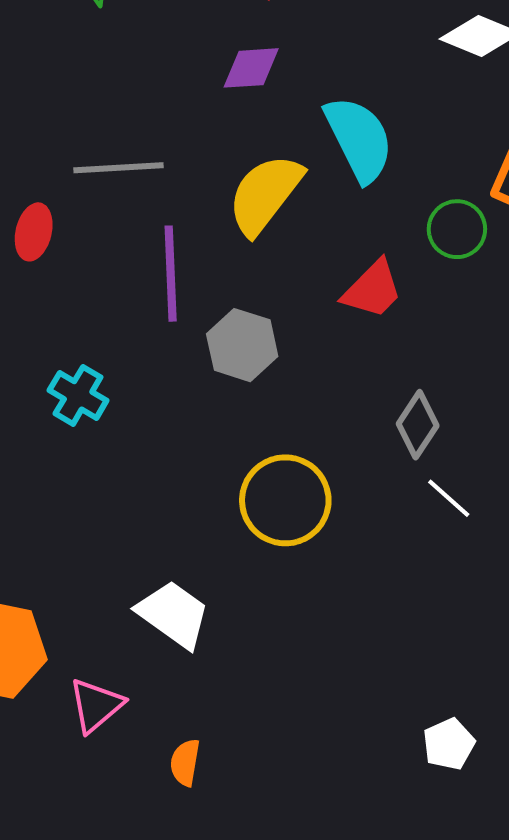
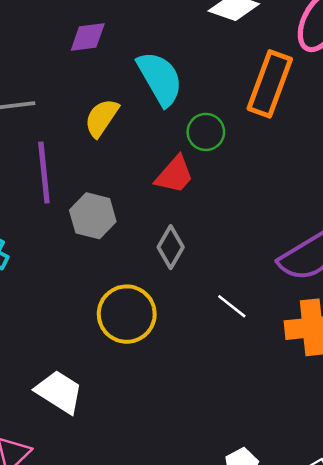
yellow semicircle: (265, 194) -> (102, 118), size x0.7
green circle: (457, 229) -> (206, 132), moved
gray diamond: (418, 425) -> (171, 247), moved

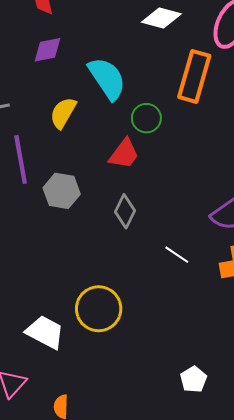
yellow circle: (127, 314) -> (99, 309), moved

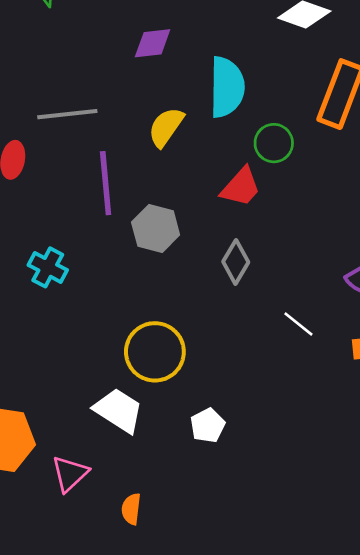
cyan semicircle: (107, 78) -> (227, 87), turned 30
yellow circle: (99, 309) -> (155, 352), moved
white pentagon: (194, 379) -> (208, 425), moved

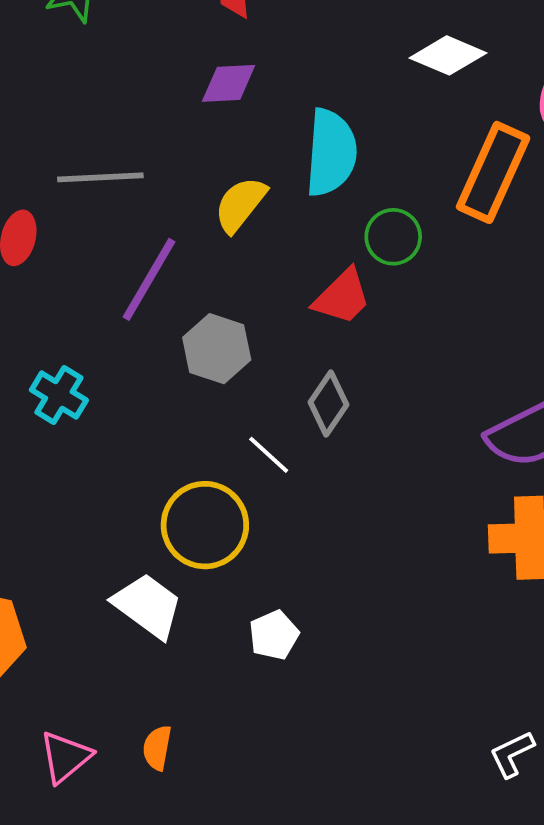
purple line: (106, 183) -> (149, 279), turned 32
white line: (298, 324) -> (269, 455), moved
pink triangle: (70, 474) -> (65, 757), moved

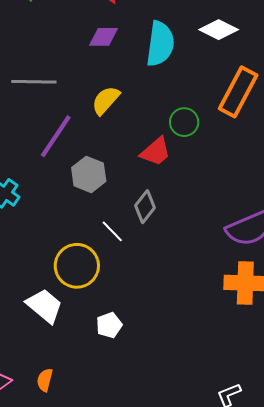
cyan semicircle: (331, 153) -> (160, 44), moved

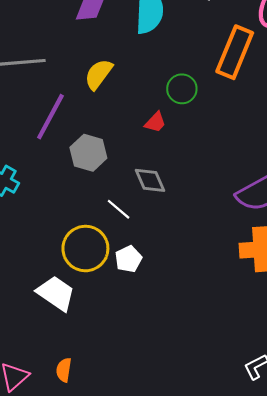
red trapezoid: (156, 152) -> (155, 122), size x0.7
gray diamond: (145, 207) -> (150, 180), turned -56
white pentagon: (109, 325) -> (128, 259), moved

